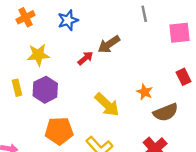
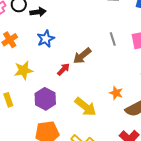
gray line: (144, 14) -> (113, 39), moved
purple hexagon: (45, 90) -> (45, 99), moved

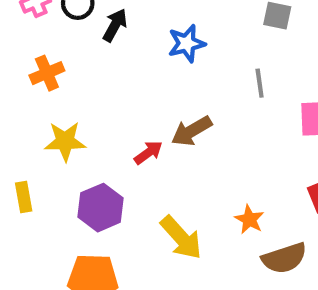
black arrow: (38, 12) -> (115, 25), turned -63
blue star: (46, 39) -> (187, 43), moved
gray line: (113, 39) -> (260, 83), moved

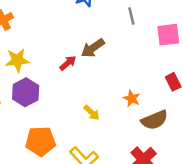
purple hexagon: (101, 208) -> (26, 92), moved
yellow arrow: (181, 238) -> (92, 113), size x0.6

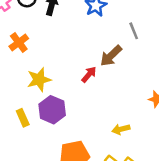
gray line: (131, 16) -> (134, 31), moved
yellow arrow: (92, 113) -> (121, 129), moved, turned 132

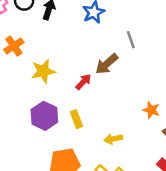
yellow star: (39, 80) -> (43, 71), moved
yellow rectangle: (23, 118) -> (76, 119), moved

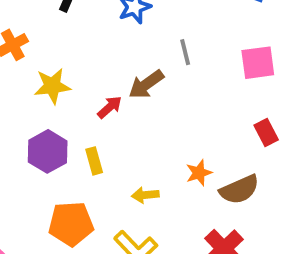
orange star: (151, 110) -> (199, 173), moved, turned 30

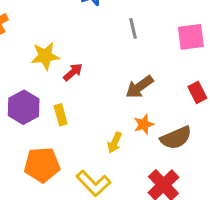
brown arrow: (146, 84) -> (139, 87), moved
yellow star: (52, 86) -> (45, 56), moved
yellow arrow: (145, 195) -> (115, 143), moved, turned -60

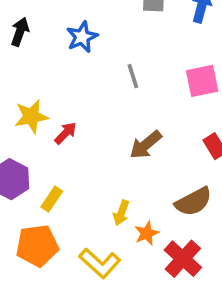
yellow rectangle: (61, 115) -> (52, 199), moved, turned 54
orange star: (144, 124) -> (147, 233), moved

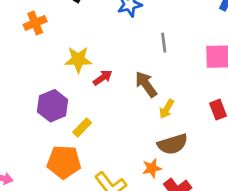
brown arrow: (146, 145) -> (146, 84), moved, turned 84
brown semicircle: (194, 202) -> (173, 144), moved
yellow arrow: (121, 213) -> (167, 109), moved

